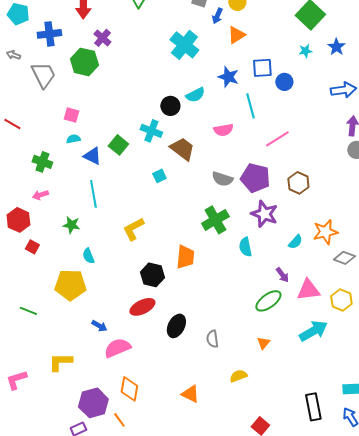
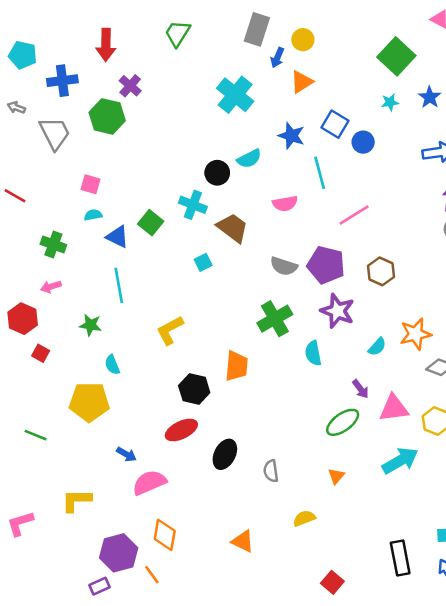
blue square: (262, 68) -> (335, 124), turned 35

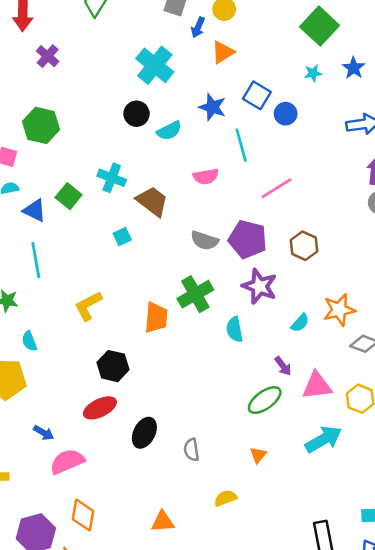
green hexagon: (107, 116) -> (41, 125), moved
black circle: (217, 173) -> (137, 114), moved
orange trapezoid: (236, 366) -> (156, 318), moved
orange triangle: (243, 541) -> (163, 522), turned -30

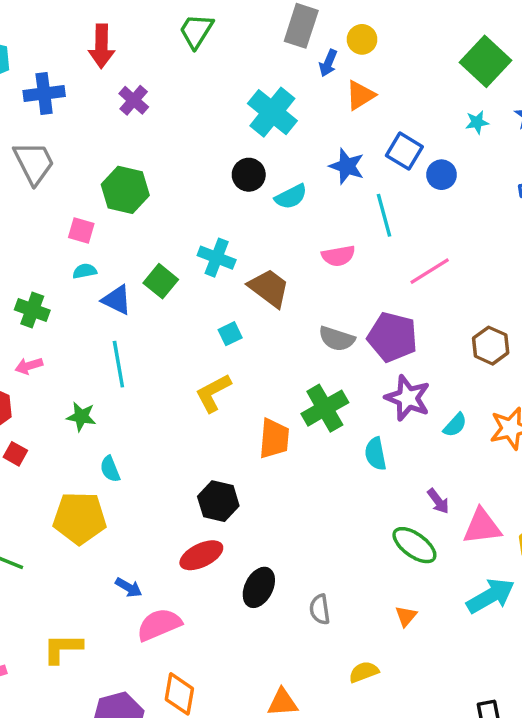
brown hexagon: (304, 246) -> (491, 346), moved
yellow L-shape: (88, 306) -> (213, 393), moved
cyan semicircle: (300, 323) -> (455, 425), moved
green ellipse: (265, 400) -> (414, 545), turned 72

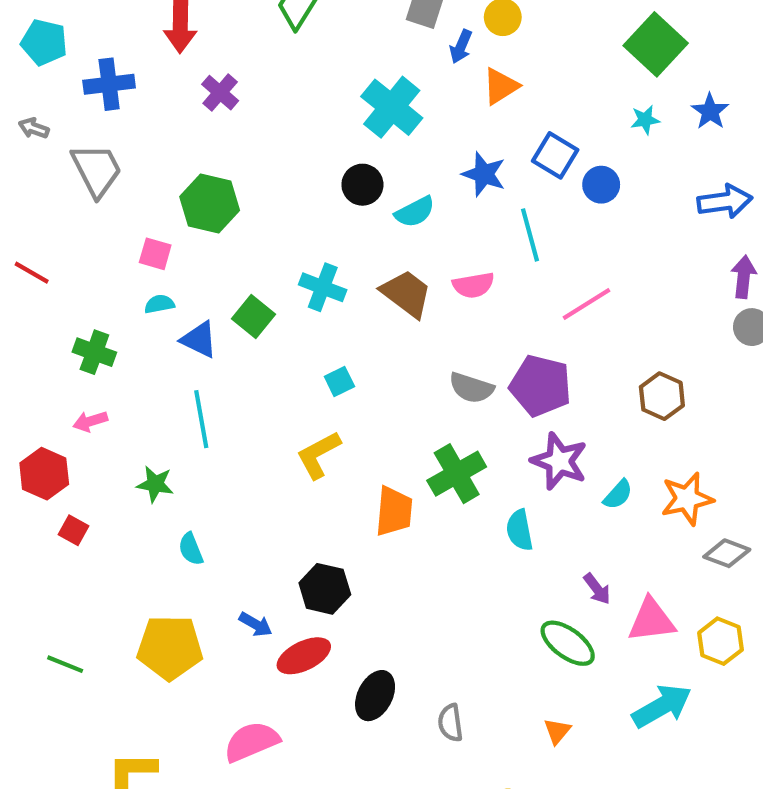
brown trapezoid: (269, 288) -> (406, 294), moved
yellow pentagon: (80, 518) -> (170, 647), moved
blue arrow: (129, 587) -> (256, 624), moved

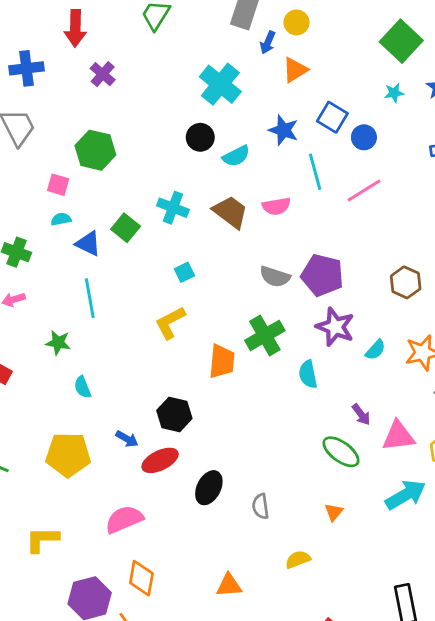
pink line: (587, 304) -> (364, 190), moved

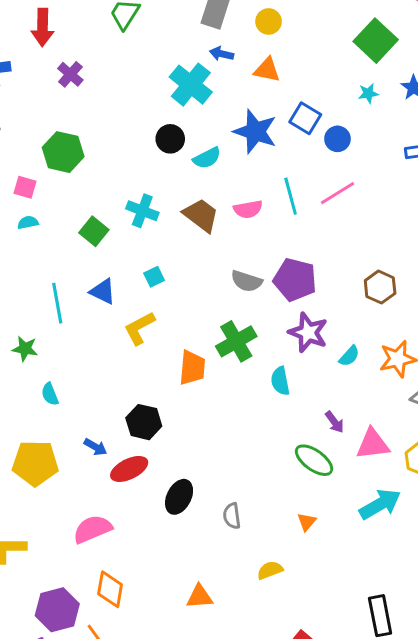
blue arrow: (268, 43) -> (222, 54), moved, turned 80
orange triangle: (295, 70) -> (267, 70), turned 44
blue star: (284, 130) -> (255, 132), size x1.4
cyan line: (315, 172) -> (291, 196), moved
blue triangle: (88, 244) -> (103, 291), moved

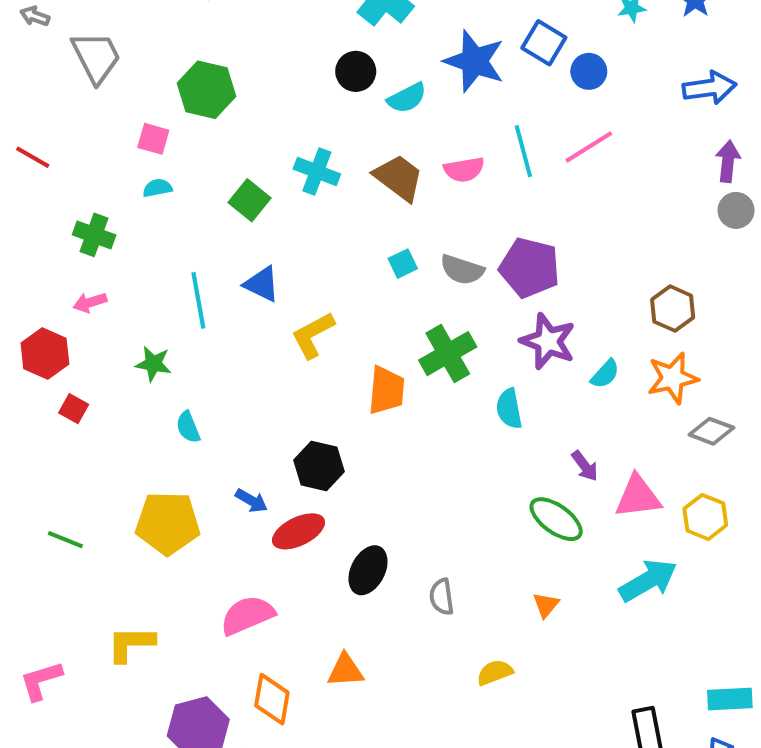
cyan square: (154, 277) -> (403, 264), moved
brown hexagon: (380, 287) -> (673, 309), moved
orange triangle: (200, 597) -> (346, 670), moved

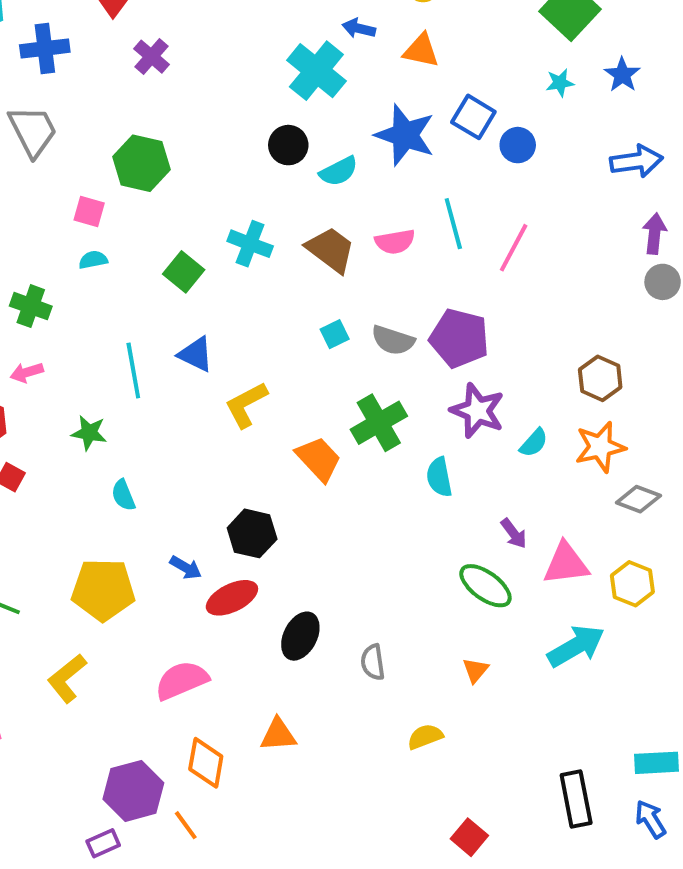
pink line: (589, 147) -> (514, 248), moved, turned -30
orange trapezoid: (386, 390) -> (318, 459), turned -48
yellow L-shape: (131, 644) -> (67, 678), moved, turned -39

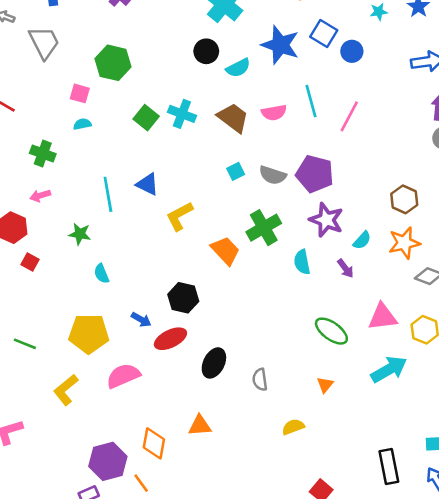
green square: (184, 272) -> (146, 118), moved
purple arrow: (514, 533) -> (345, 268), moved
pink semicircle: (182, 680) -> (123, 376), moved

